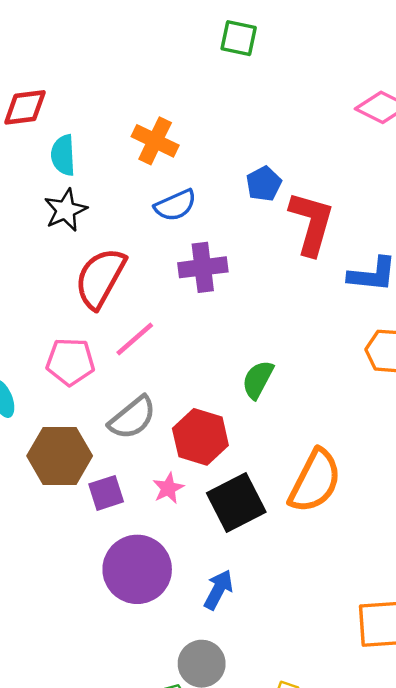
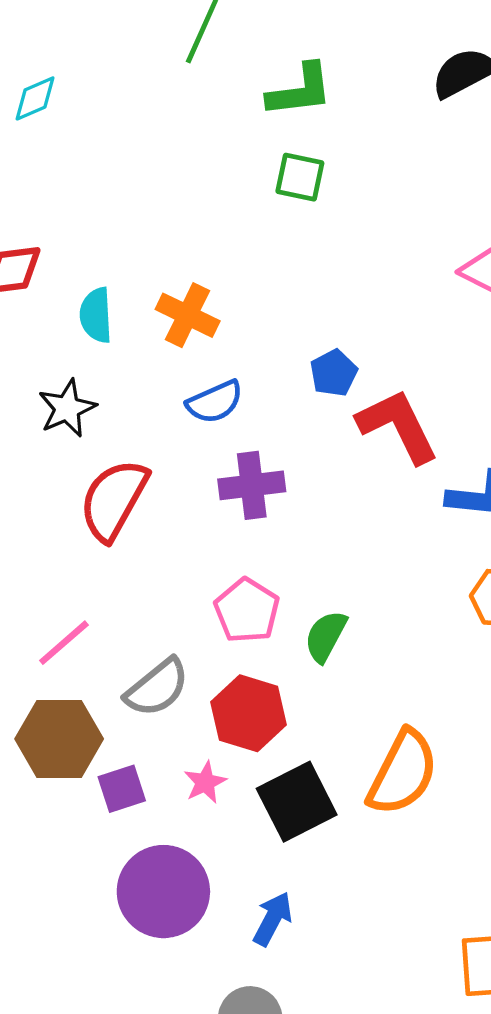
cyan semicircle: (63, 155) -> (96, 315), moved
red L-shape: (311, 223) -> (398, 426), turned -42
pink line: (135, 339) -> (64, 643), moved
pink pentagon: (70, 362) -> (247, 611), moved, turned 30

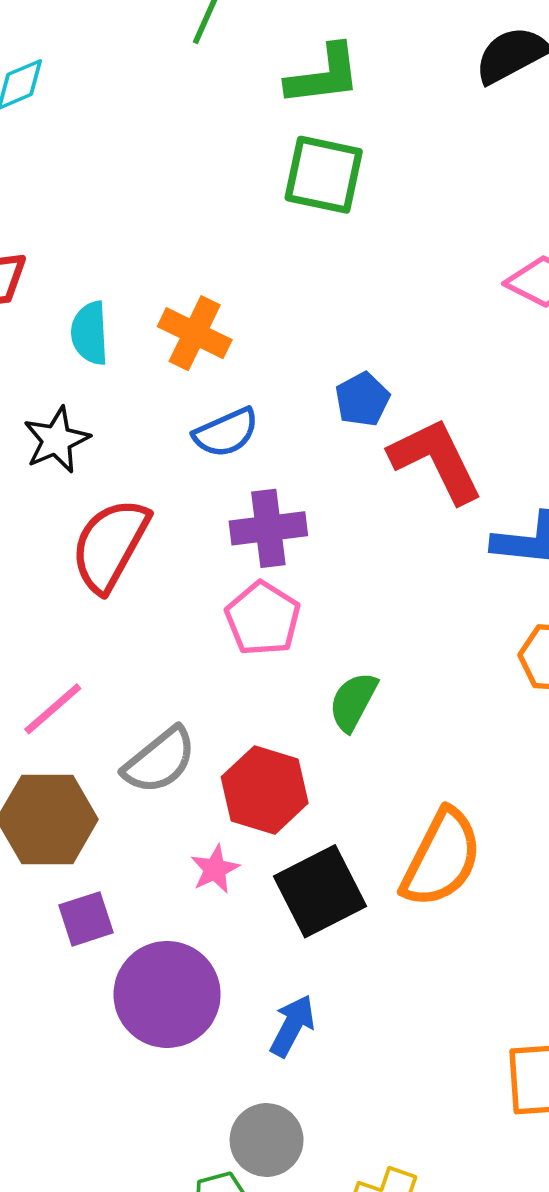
green square: (300, 177) -> (324, 175), size x1.4
pink pentagon: (247, 611) -> (263, 619), moved
purple square: (122, 789) -> (86, 919), moved

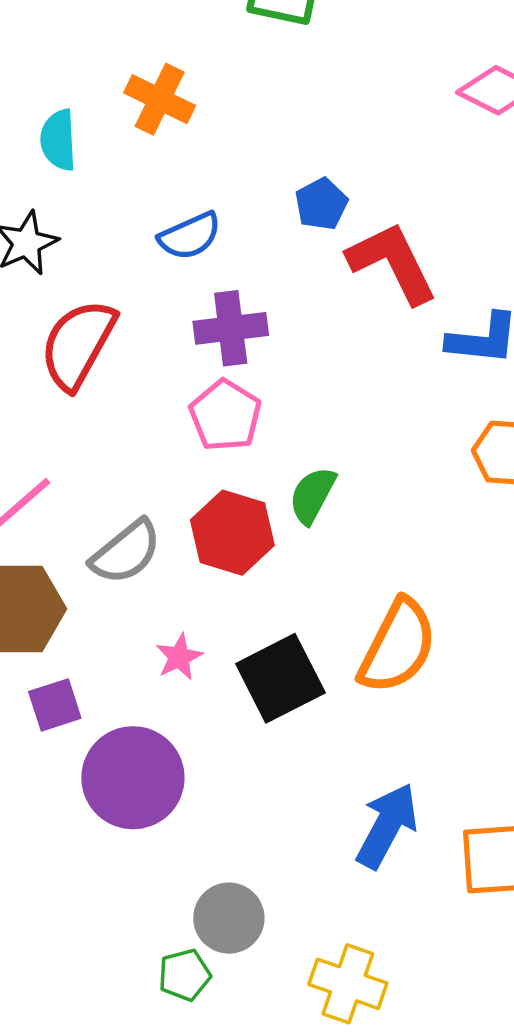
orange cross: (195, 333) -> (160, 99), moved
red hexagon: (265, 790) -> (232, 533), moved
blue arrow: (292, 1026) -> (387, 826), moved, size x1.4

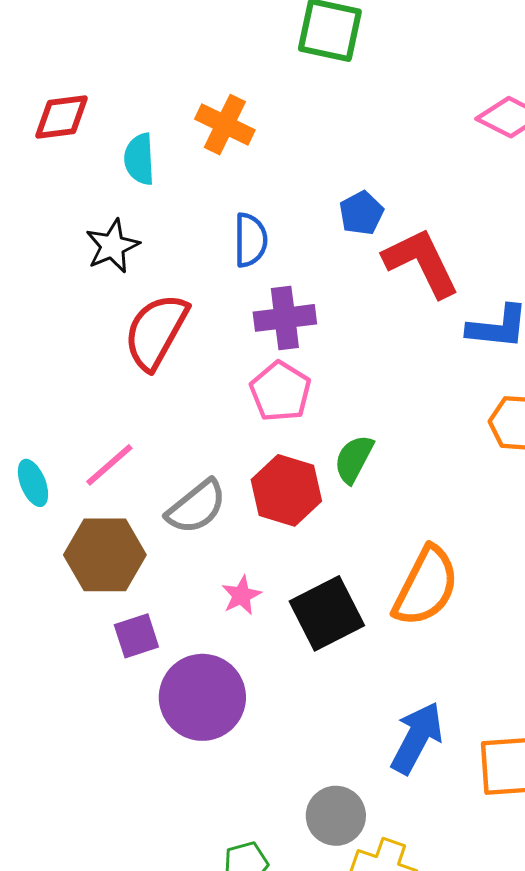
blue semicircle: (190, 236) -> (250, 240), turned -66
gray circle: (229, 918) -> (336, 816), moved

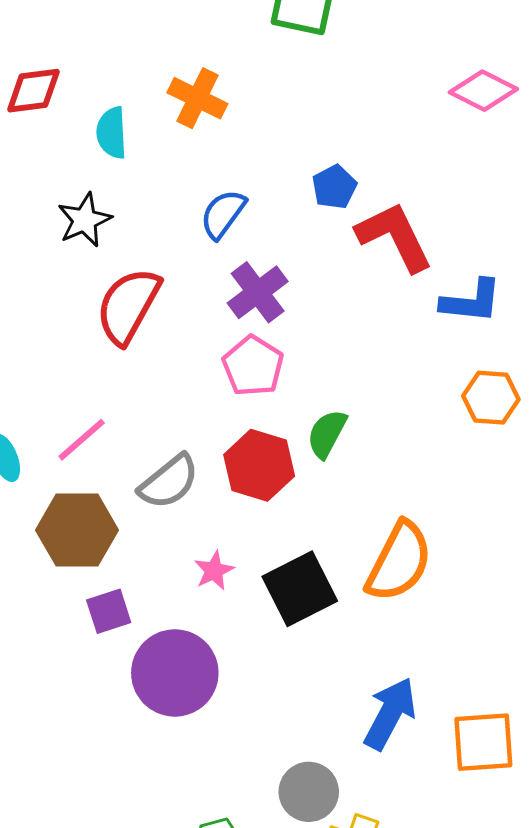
blue semicircle: (250, 240) -> (223, 214), turned -144
purple cross: (285, 318) -> (258, 292), turned -30

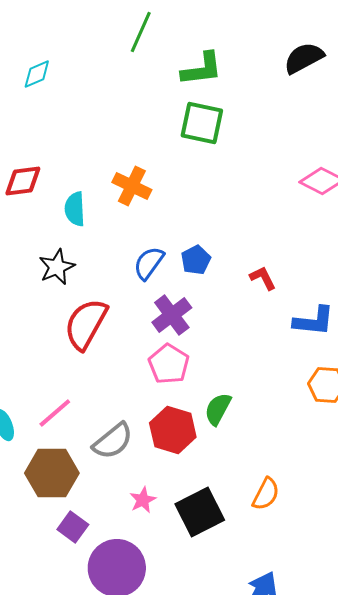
blue pentagon: (334, 187) -> (196, 260), moved
red L-shape: (395, 237) -> (263, 278), size x0.5
orange semicircle: (399, 562) -> (266, 494), size x0.6
purple square: (109, 611) -> (73, 527), turned -36

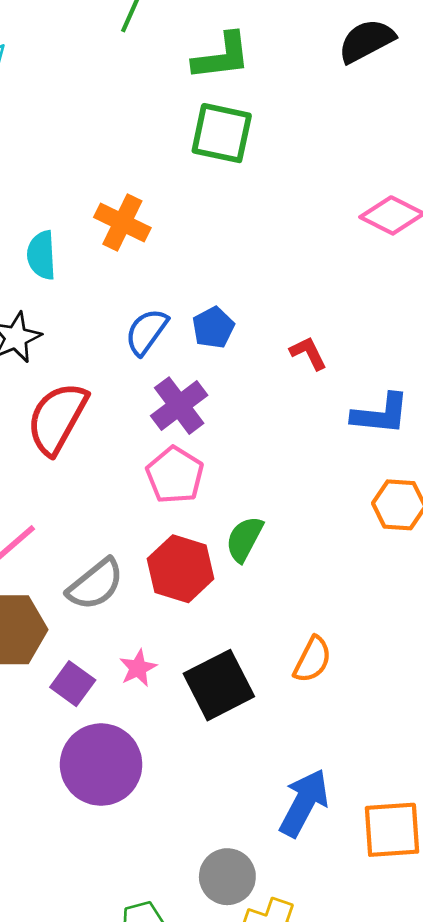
purple square: (73, 527) -> (73, 684), moved

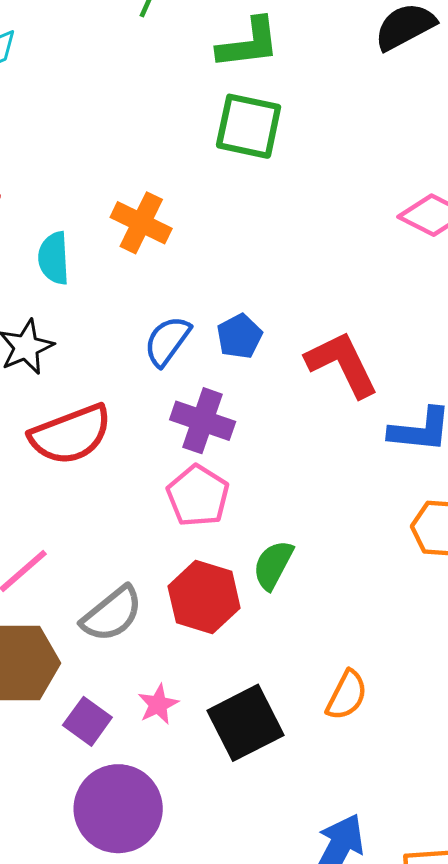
red L-shape: (308, 353) -> (342, 364), size x1.8
purple cross: (179, 406) -> (203, 421), turned -34
red semicircle: (57, 418) -> (71, 434), turned -140

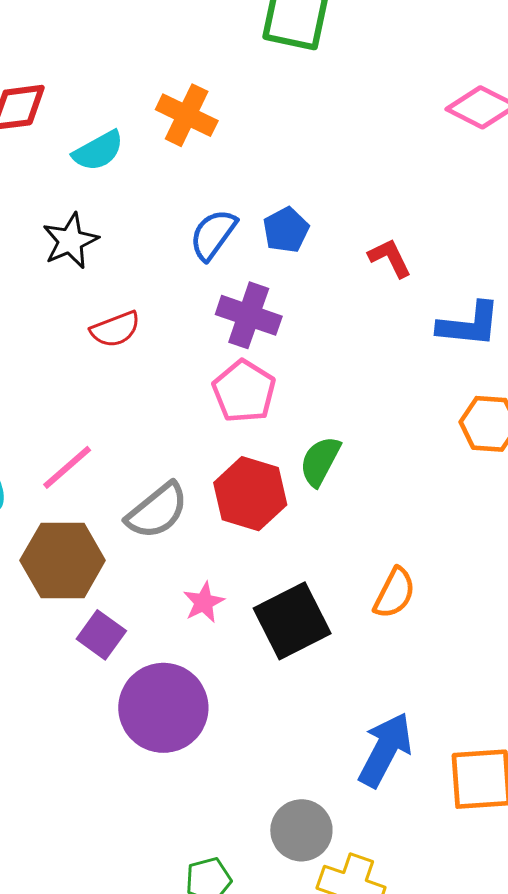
cyan semicircle: (54, 258) -> (98, 151), turned -116
red L-shape: (342, 364) -> (390, 258), size x0.6
red semicircle: (71, 434) -> (115, 329), size x0.6
purple square: (87, 721) -> (101, 635), moved

